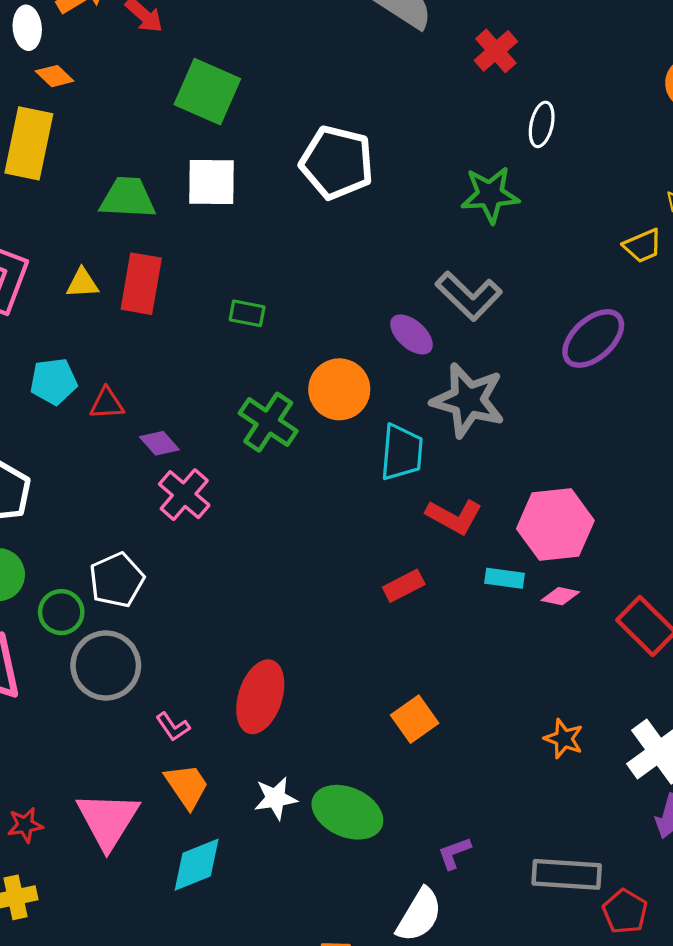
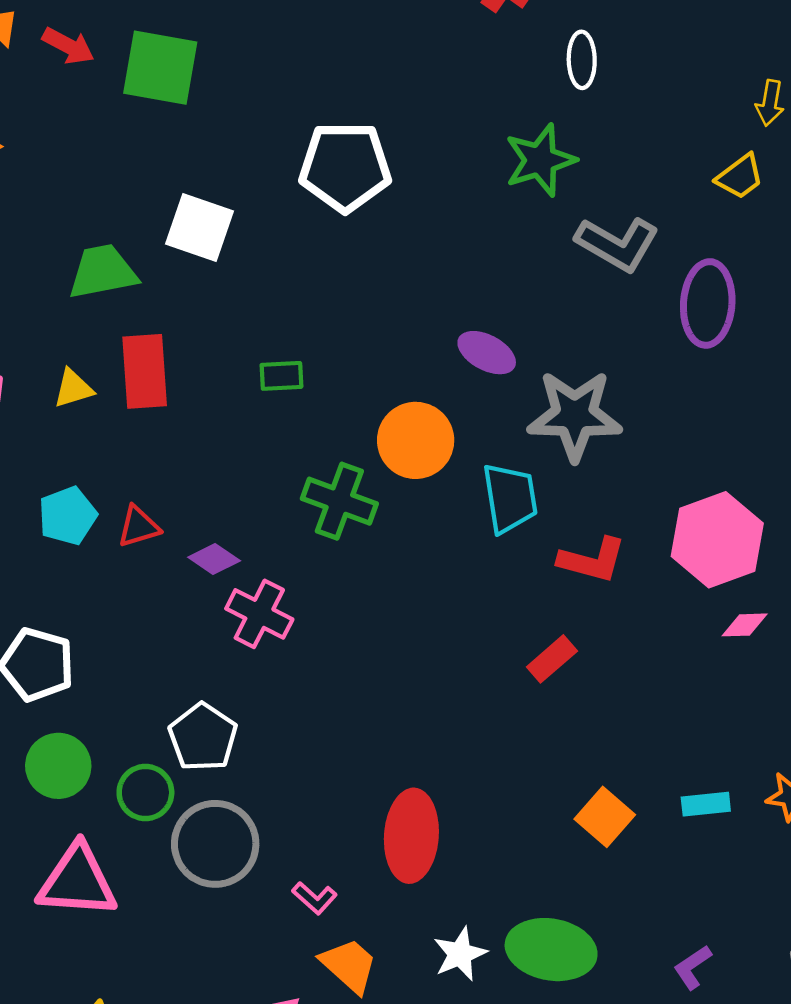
green square: (207, 92) -> (160, 68), moved
white square: (211, 182) -> (199, 228), turned 32
gray L-shape: (469, 296) -> (617, 244), moved
purple ellipse: (593, 338) -> (708, 303), turned -30
cyan rectangle: (504, 578) -> (706, 804), moved

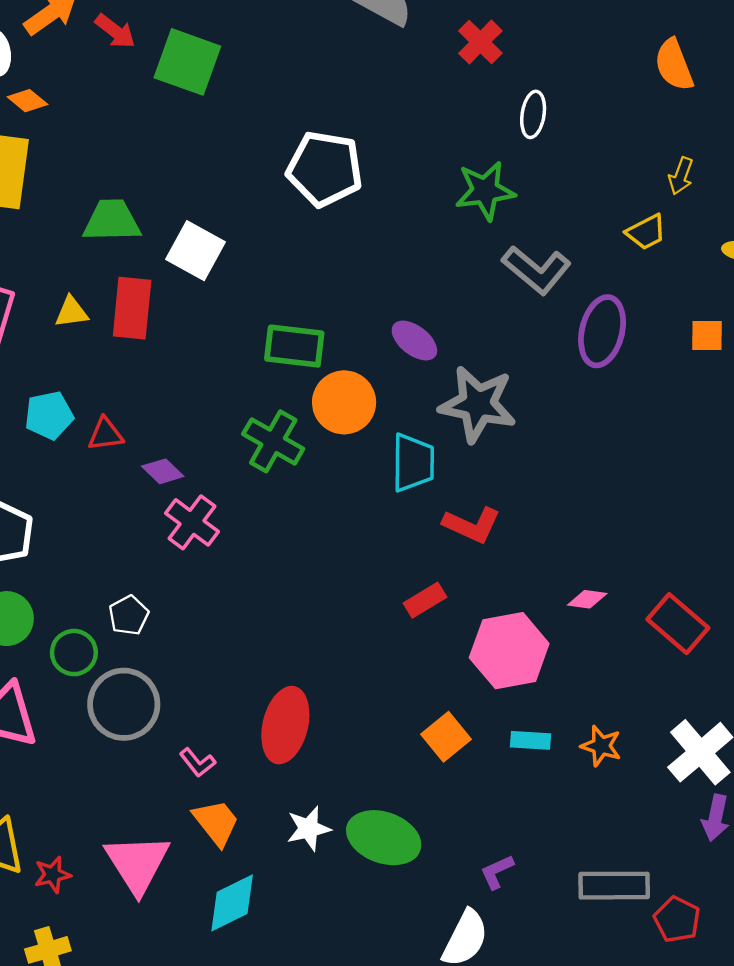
white square: (199, 228) -> (195, 251), moved
green rectangle: (281, 376) -> (294, 346), moved, size x1.6
pink hexagon: (717, 540) -> (509, 651), moved
white pentagon: (203, 737) -> (129, 615), size x0.7

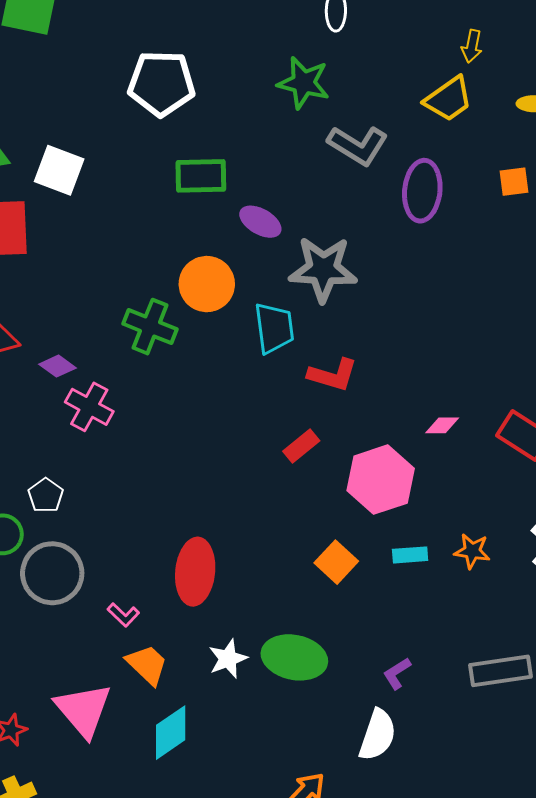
green star: (485, 191) -> (304, 83), turned 30
yellow trapezoid: (646, 232) -> (448, 99), size x1.4
green rectangle: (294, 346) -> (201, 176), moved

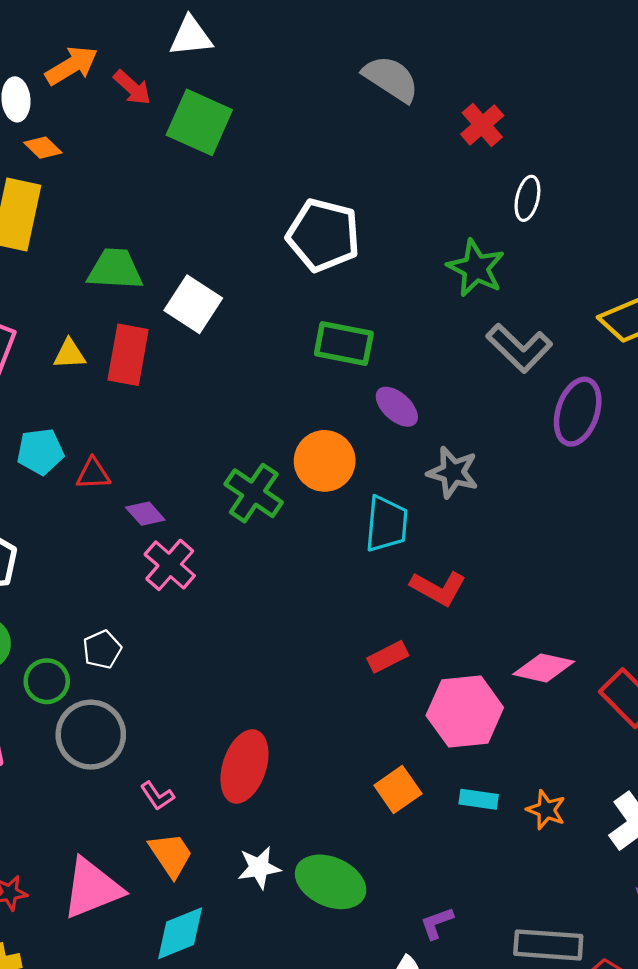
gray star: (323, 269) -> (453, 472), size x0.7
pink diamond: (442, 425) -> (544, 668), size x1.6
pink triangle: (83, 710) -> (92, 888), turned 36

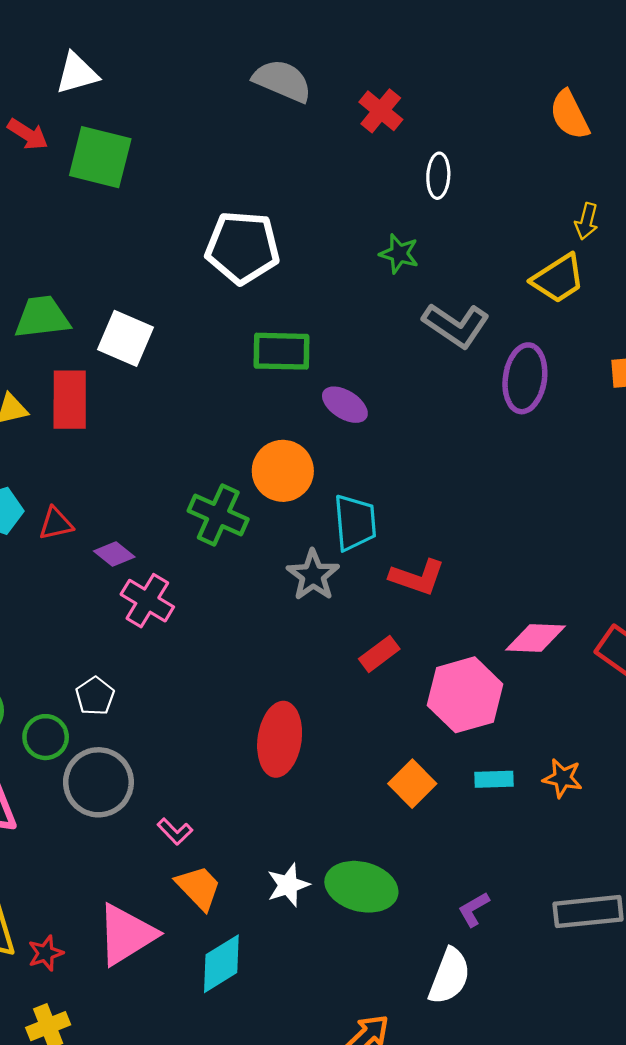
green star: (476, 268) -> (399, 254), size x0.7
gray star: (453, 472) -> (313, 575), moved, turned 30
red ellipse: (244, 766) -> (280, 739), moved

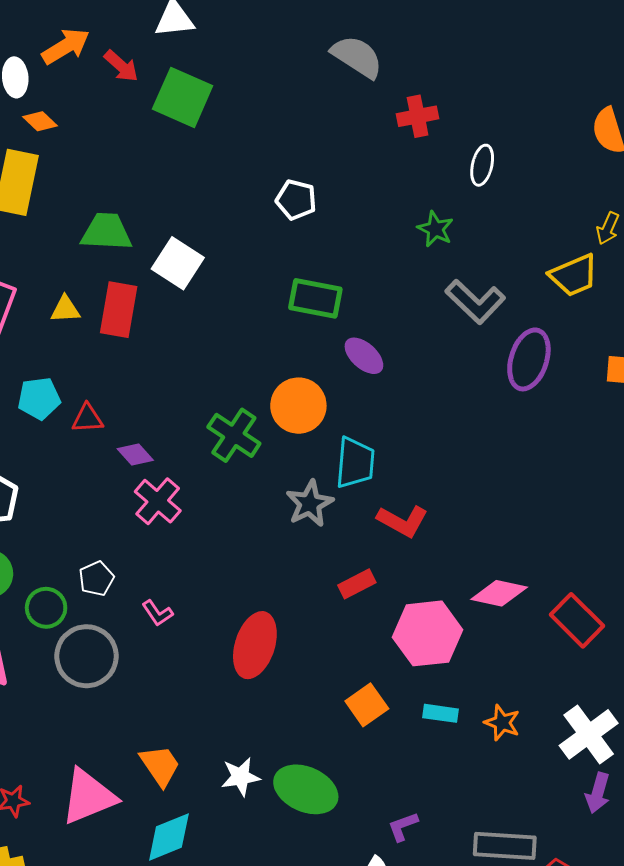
red cross: (381, 111) -> (418, 116), moved, turned 30
white pentagon: (242, 247) -> (296, 200), size x0.6
pink L-shape: (175, 832) -> (157, 613), moved

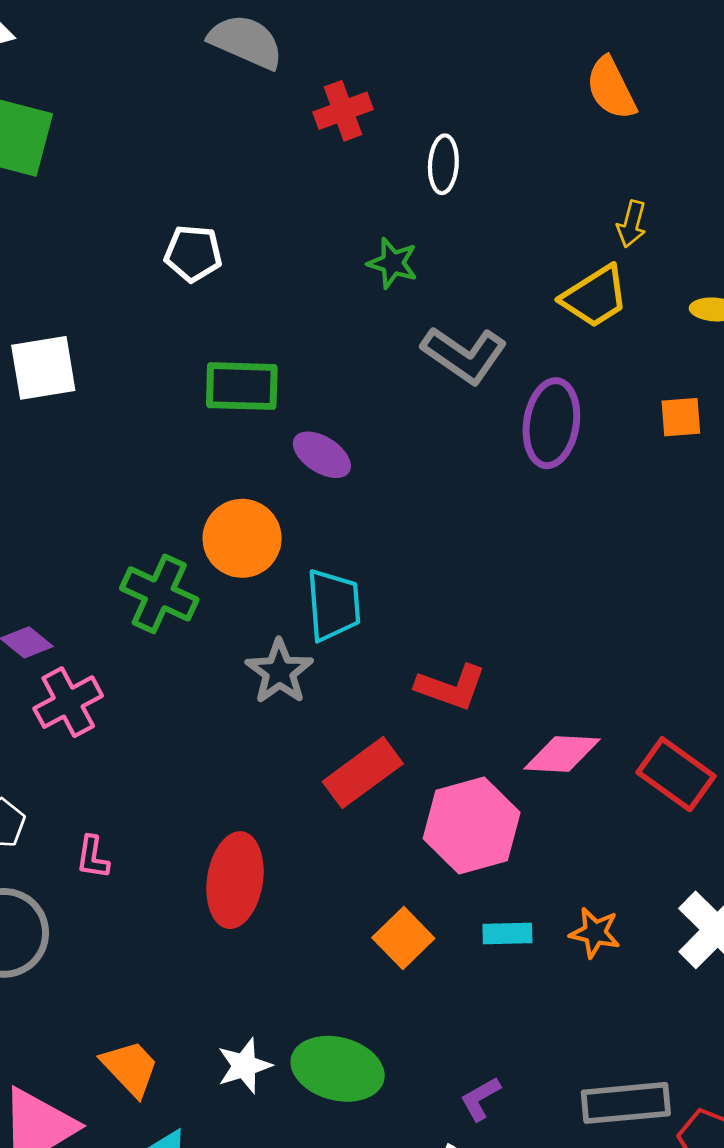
white square: (178, 263) -> (43, 368), turned -33
pink cross: (158, 501) -> (68, 702), turned 30
red L-shape: (403, 521) -> (451, 687), moved
red rectangle: (357, 584) -> (363, 773), size x1.5
pink L-shape: (157, 613) -> (93, 857), turned 52

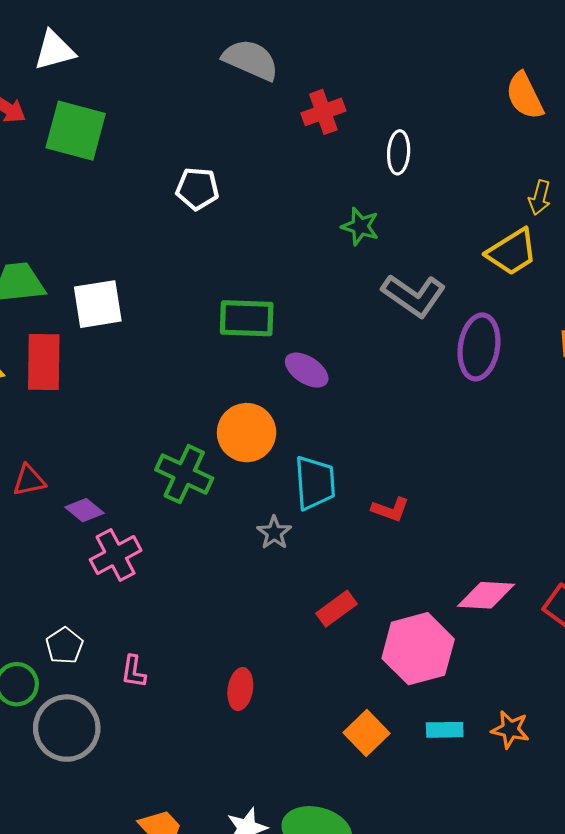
white pentagon: (193, 253) -> (197, 189), moved
gray star: (279, 672) -> (274, 533), size x0.7
red L-shape: (451, 687) -> (390, 509), moved, size x0.7
red rectangle: (363, 773) -> (337, 609), size x0.7
red ellipse: (235, 880) -> (240, 689), size x0.6

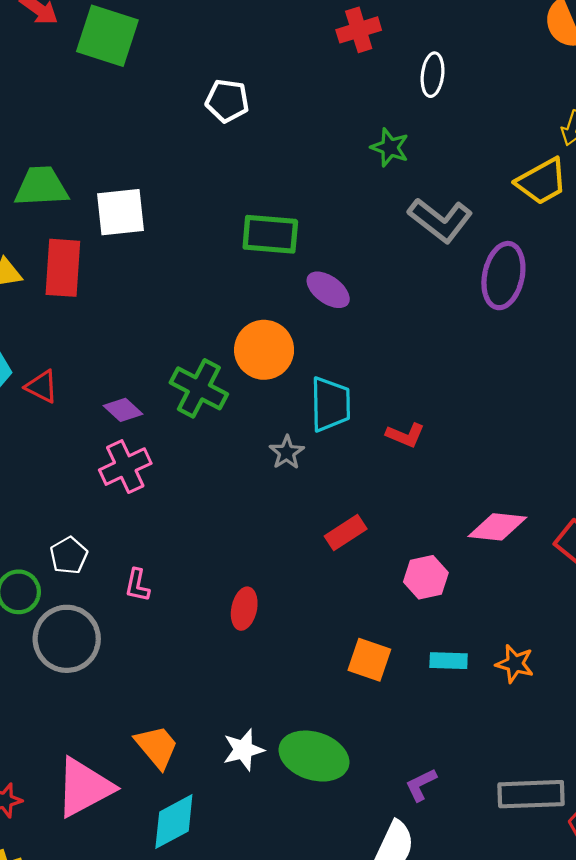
red triangle: (29, 480) -> (42, 387), turned 36
purple diamond: (85, 510) -> (123, 410), moved
pink hexagon: (418, 649) -> (426, 577), size x0.6
orange square: (367, 733) -> (369, 660), turned -30

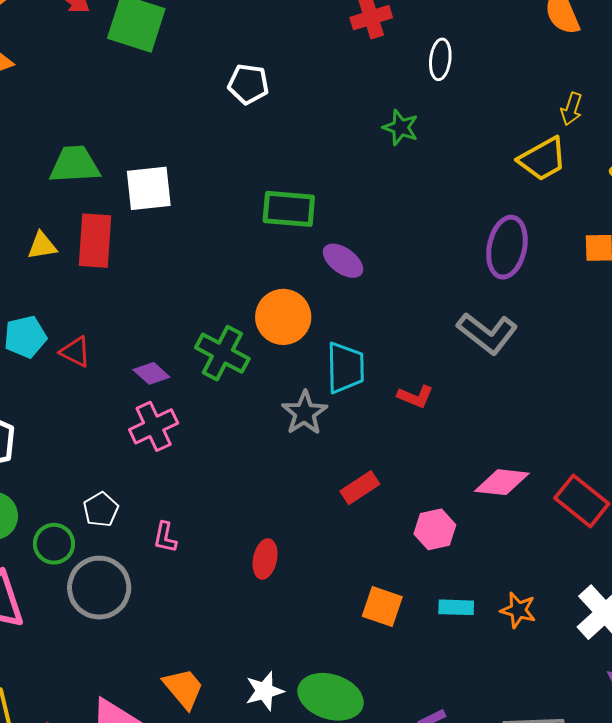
gray L-shape: (440, 220) -> (487, 333), moved
gray star: (287, 452) -> (305, 413), size x1.4

